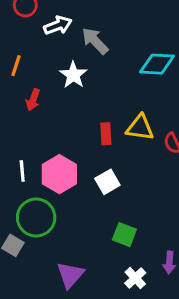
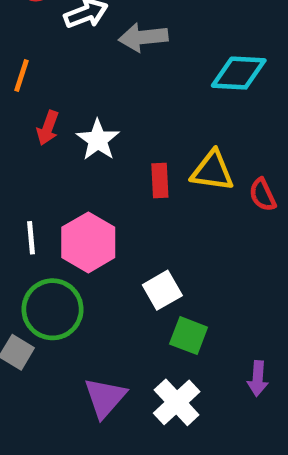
gray arrow: (95, 41) -> (143, 37), turned -52
white star: (73, 75) -> (98, 140), moved
white square: (107, 182) -> (162, 290), moved
white cross: (135, 278) -> (177, 402), moved, size x1.4

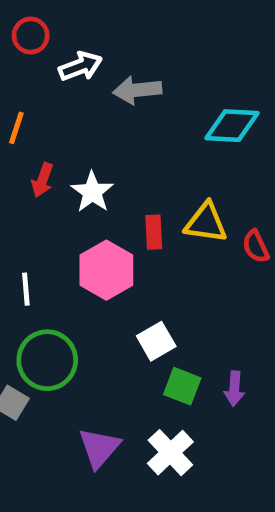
pink hexagon: (88, 242) -> (106, 270), moved
purple arrow: (258, 379) -> (234, 389), moved

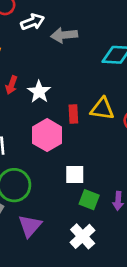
white square: (156, 341) -> (75, 175), turned 30
purple triangle: (99, 448) -> (30, 226), moved

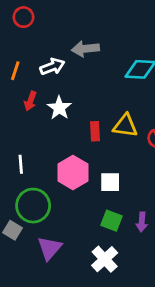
white arrow: (33, 22) -> (52, 67), moved
pink hexagon: (47, 135) -> (73, 173), moved
white square: (75, 175) -> (110, 182), moved

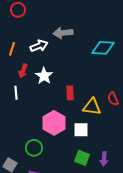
yellow triangle: (125, 126) -> (92, 107), moved
white line: (21, 164) -> (16, 93), moved
green circle: (33, 206) -> (34, 148), moved, size x0.7

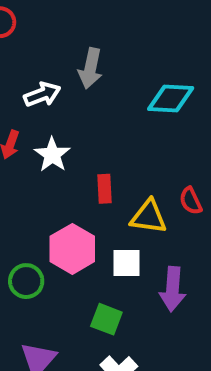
gray arrow: (63, 33) -> (90, 68), turned -72
green circle: (34, 148) -> (26, 281), moved
green square: (82, 158) -> (106, 319), moved
purple arrow: (104, 159) -> (173, 289), moved, size x1.5

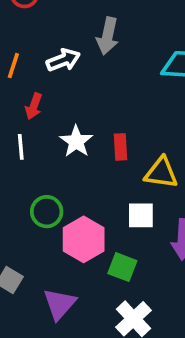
white star: (52, 155) -> (76, 141), moved
pink hexagon: (72, 249) -> (84, 239), moved
green circle: (26, 281) -> (47, 212), moved

